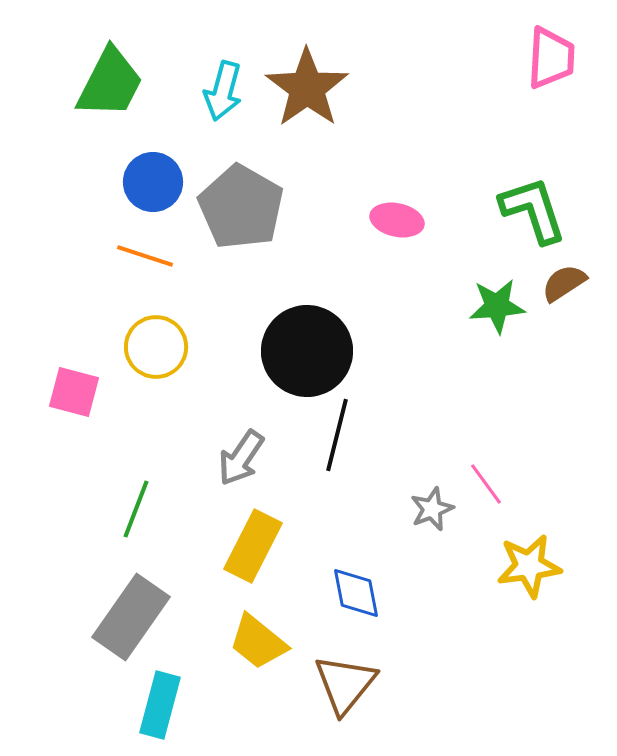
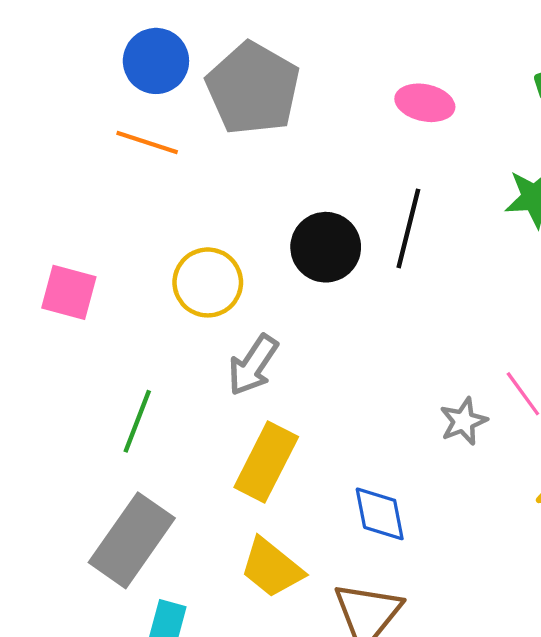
yellow circle: (156, 347) -> (208, 282), moved
black circle: (307, 351) -> (326, 247), size x0.7
black line: (337, 435) -> (408, 228), moved

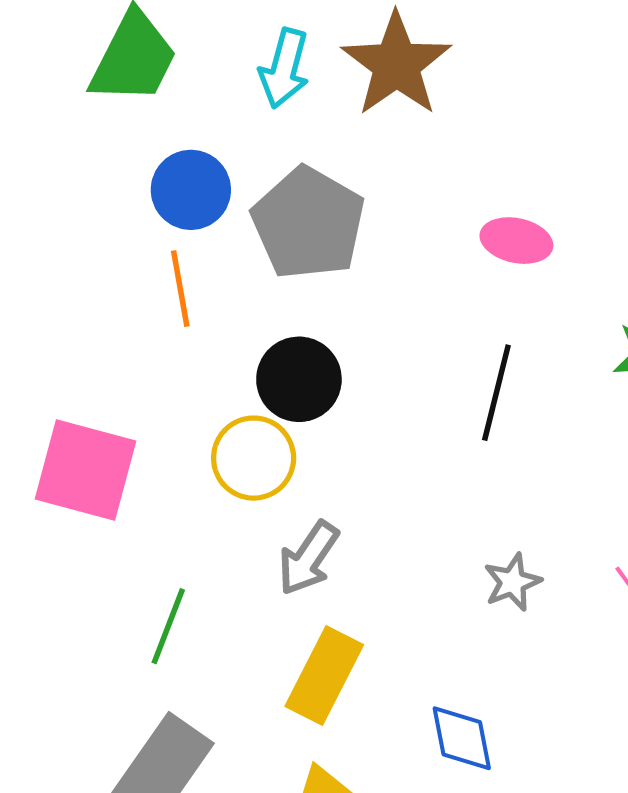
orange line: (147, 142) -> (180, 289), turned 62
black circle: (326, 247) -> (299, 379), moved
pink square: (69, 292) -> (85, 470), size x1.5
gray star: (463, 421) -> (512, 582), moved

